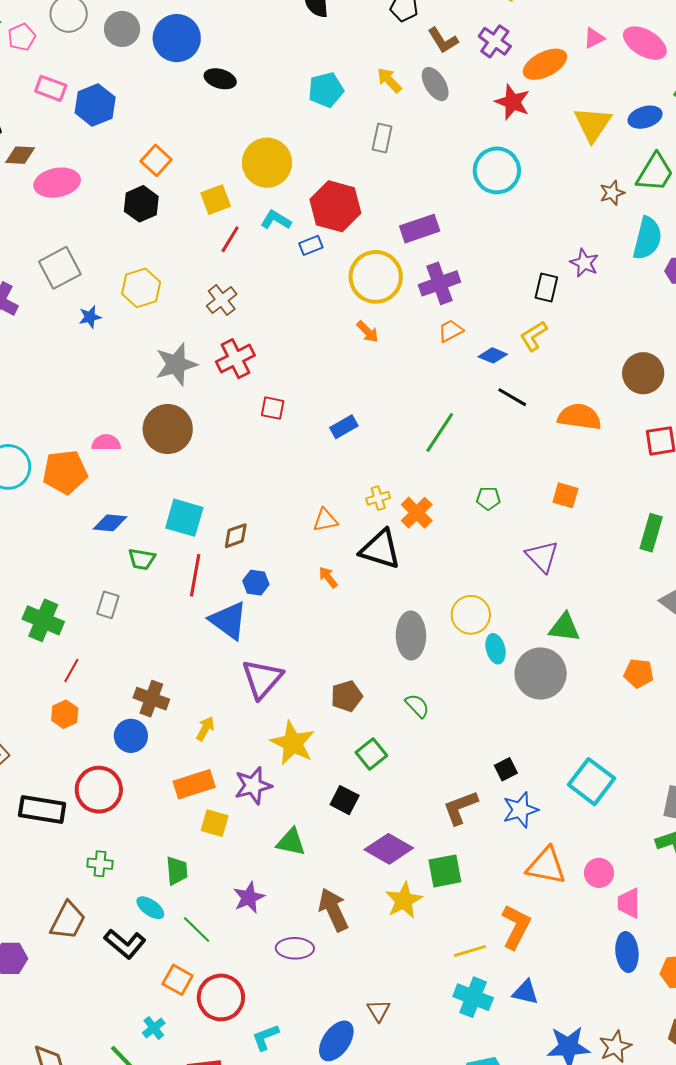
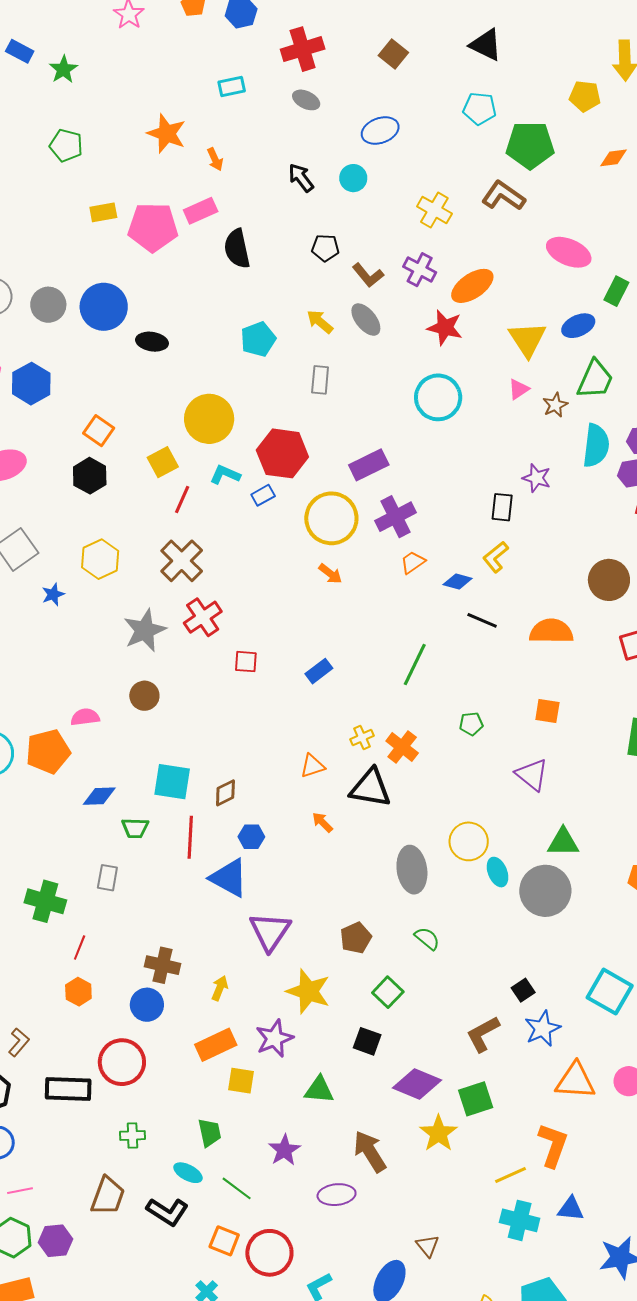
pink triangle: (594, 38) -> (519, 389), moved
brown cross: (222, 300) -> (182, 561), size x1.4
brown circle: (168, 429) -> (144, 696), size x0.6

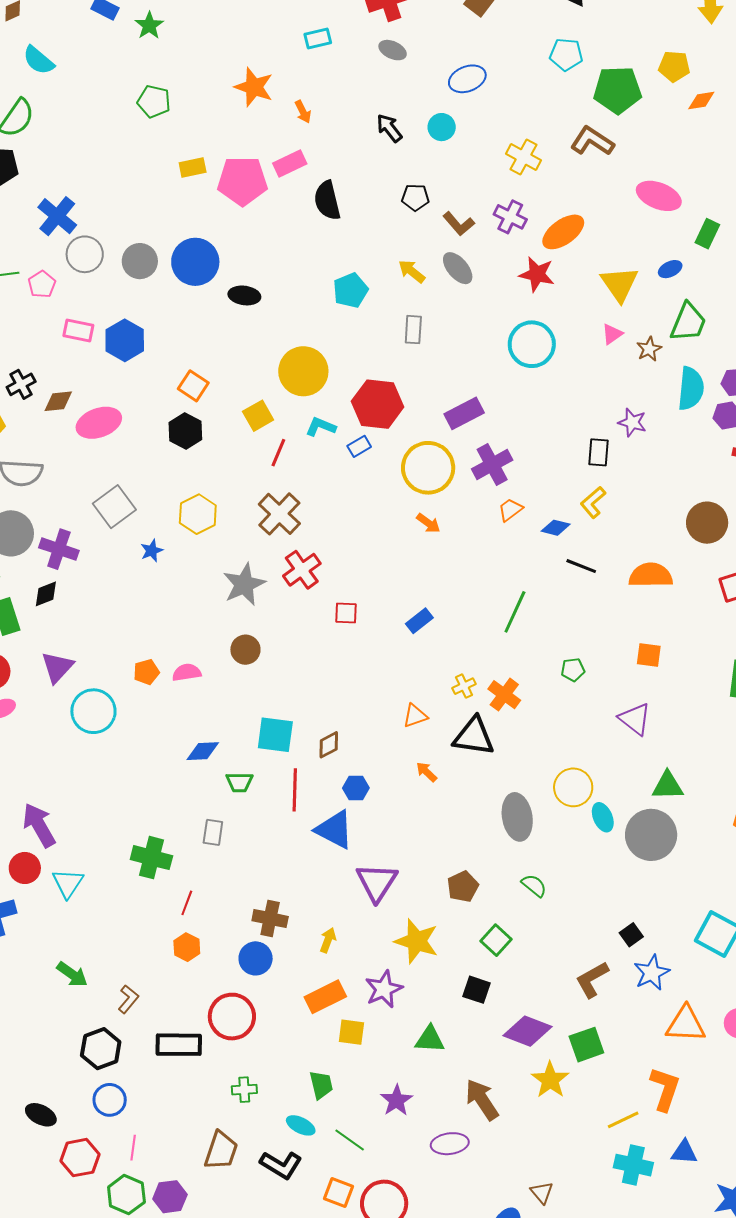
yellow pentagon: (585, 96) -> (674, 66), moved
blue ellipse: (578, 326) -> (670, 269), size x0.7
orange pentagon: (48, 751) -> (146, 672), moved, size x0.6
pink line: (20, 1191) -> (133, 1148), turned -70

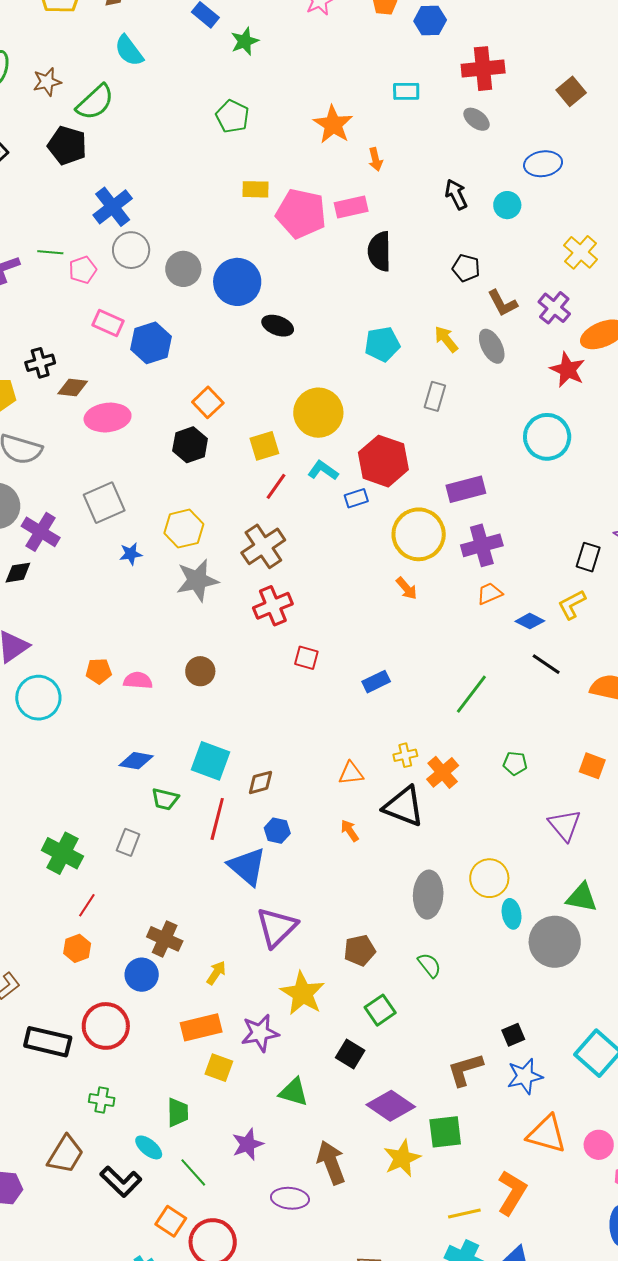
gray star: (244, 584) -> (197, 580), moved

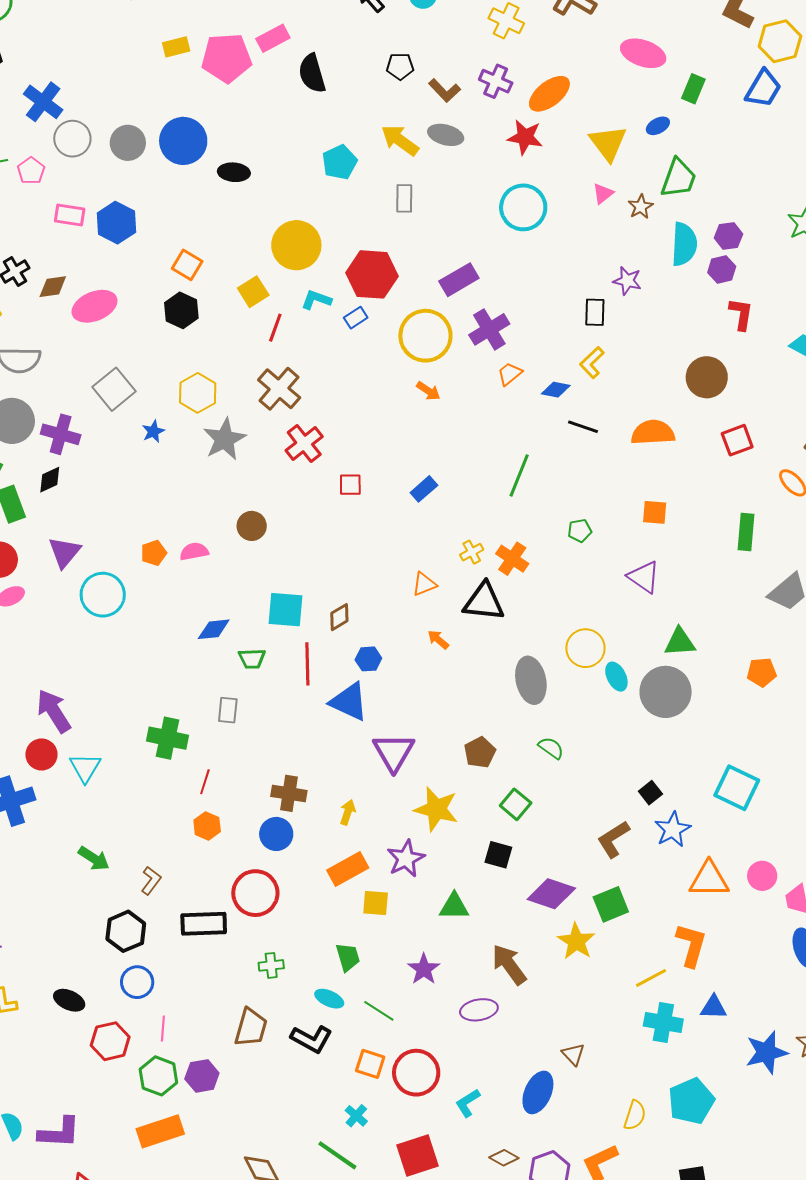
yellow arrow: (446, 339) -> (400, 140), size x1.4
gray ellipse: (492, 346) -> (446, 135), turned -32

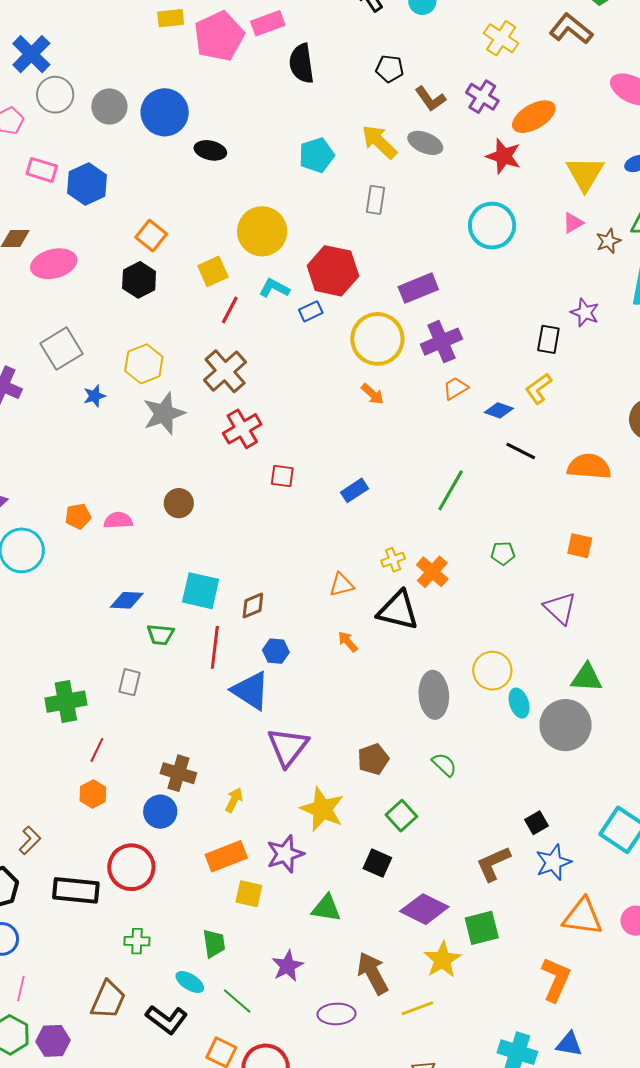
pink pentagon: (227, 58) -> (219, 36), turned -30
green cross: (168, 738) -> (66, 702), turned -30
yellow line: (651, 978) -> (417, 1008), moved

